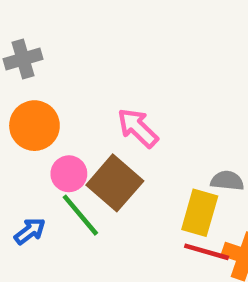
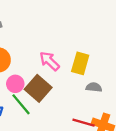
yellow rectangle: (200, 213) -> (80, 63), moved

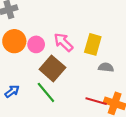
pink circle: (15, 84) -> (36, 44), moved
green line: (21, 104) -> (46, 92), moved

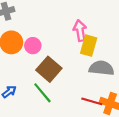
pink arrow: (63, 42) -> (80, 31), moved, turned 36
gray semicircle: (106, 67) -> (101, 68), size x1.6

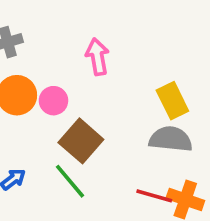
pink arrow: (80, 31) -> (97, 57), moved
yellow rectangle: (89, 46) -> (172, 101), moved, turned -42

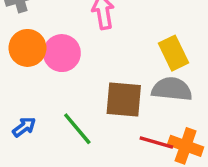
pink circle: (53, 101) -> (62, 53), size x1.4
brown square: (81, 141) -> (124, 99), moved, turned -36

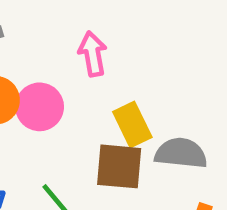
yellow rectangle: (174, 53) -> (132, 125), moved

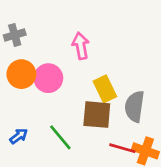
gray semicircle: (181, 153) -> (135, 106), turned -88

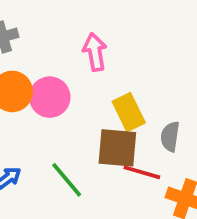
gray semicircle: (135, 106) -> (170, 137), size x0.7
red line: (122, 148) -> (142, 172), moved

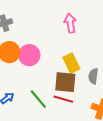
pink arrow: (95, 52) -> (70, 23), moved
red line: (142, 172) -> (63, 99), moved

